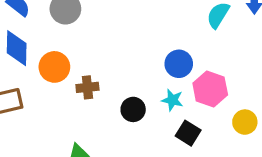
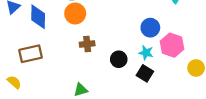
orange circle: (54, 67) -> (75, 13), moved
black square: (188, 133) -> (145, 73), moved

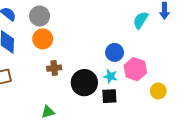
black circle: (119, 59) -> (84, 83), size x1.6
black square: (145, 73) -> (109, 96), turned -35

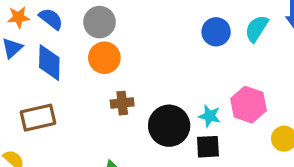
blue circle: (115, 52) -> (216, 32), moved

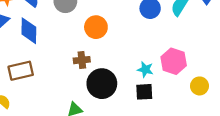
orange circle: (104, 58) -> (96, 27), moved
black circle: (169, 126) -> (102, 84), moved

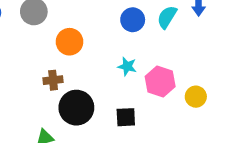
cyan star: (145, 69) -> (127, 66), moved
yellow circle: (199, 86) -> (196, 97), moved

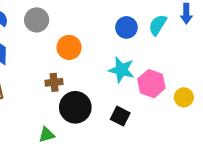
cyan star: (127, 66) -> (121, 70), size x1.5
black square: (126, 117) -> (120, 116), turned 30

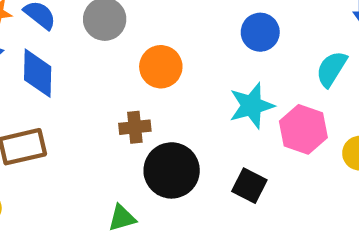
cyan semicircle: (158, 25) -> (331, 69), moved
cyan star: (121, 70) -> (252, 106), turned -30

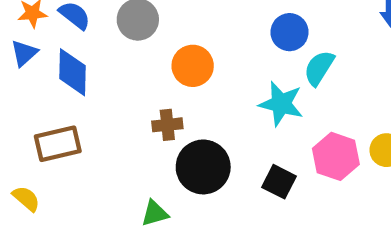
cyan semicircle: (331, 69) -> (319, 68), moved
cyan star: (252, 106) -> (281, 104), turned 30
pink hexagon: (303, 129) -> (336, 156), moved

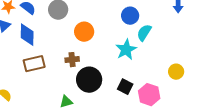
cyan star: (281, 104) -> (126, 50), turned 30
brown rectangle: (58, 144) -> (34, 64), moved
pink hexagon: (336, 156) -> (149, 95), moved

